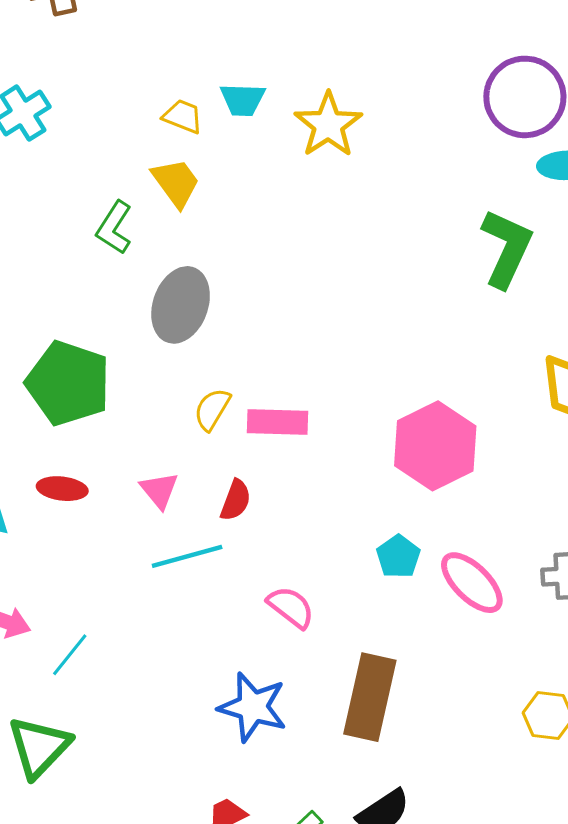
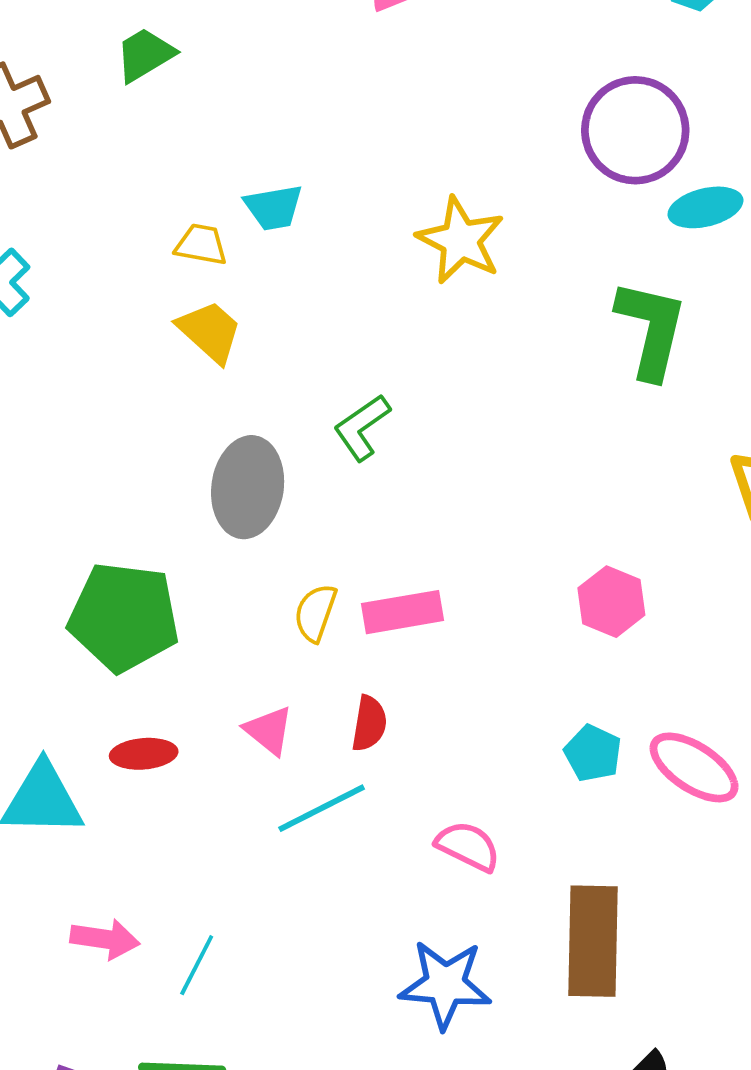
yellow star: (328, 125) -> (461, 240), moved
green L-shape: (114, 228) -> (362, 427), moved, turned 34
pink hexagon: (435, 446) -> (611, 602), size x0.6

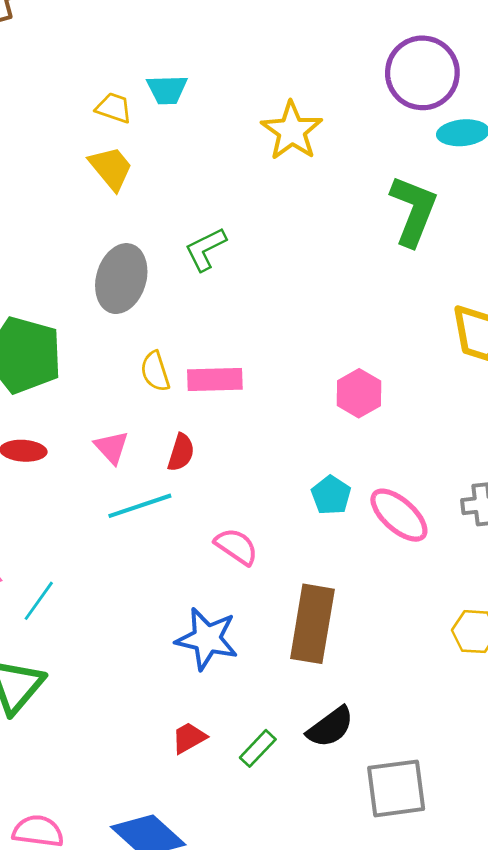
yellow semicircle: (315, 613) -> (155, 371), turned -45

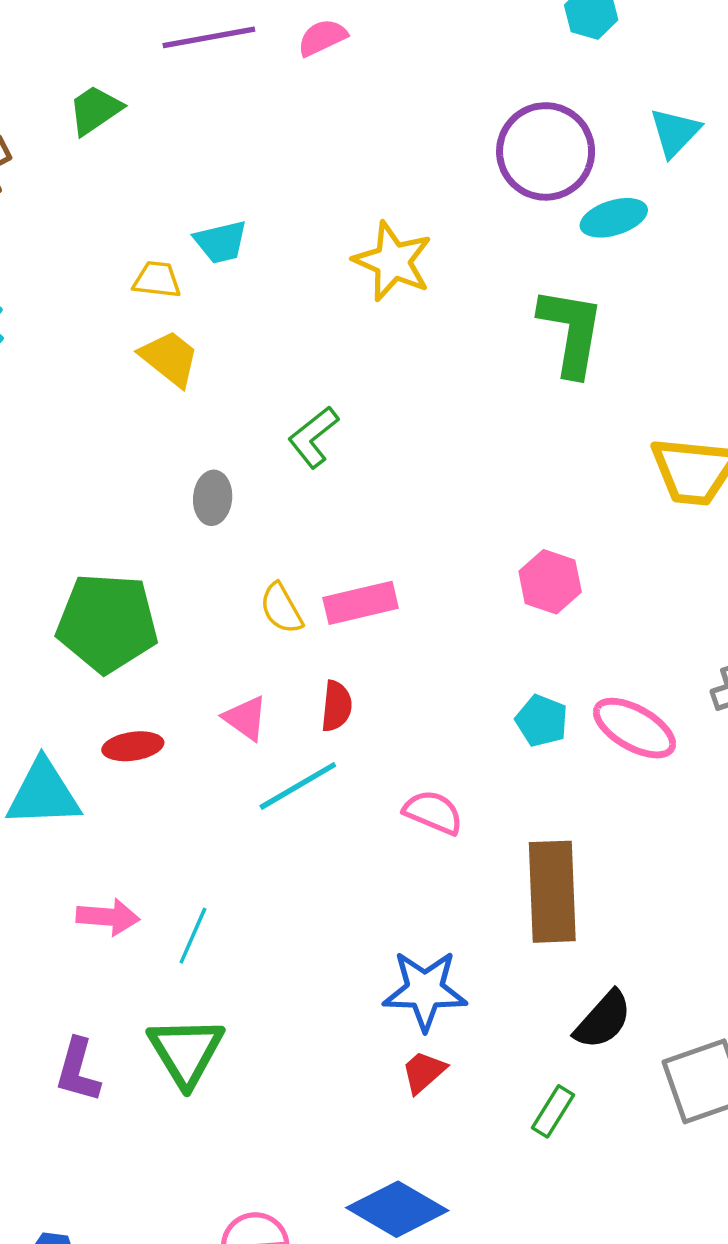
gray ellipse: (121, 279) -> (213, 498), size x0.6
blue star: (207, 639) -> (425, 990), moved
green rectangle: (258, 748) -> (553, 1111), moved

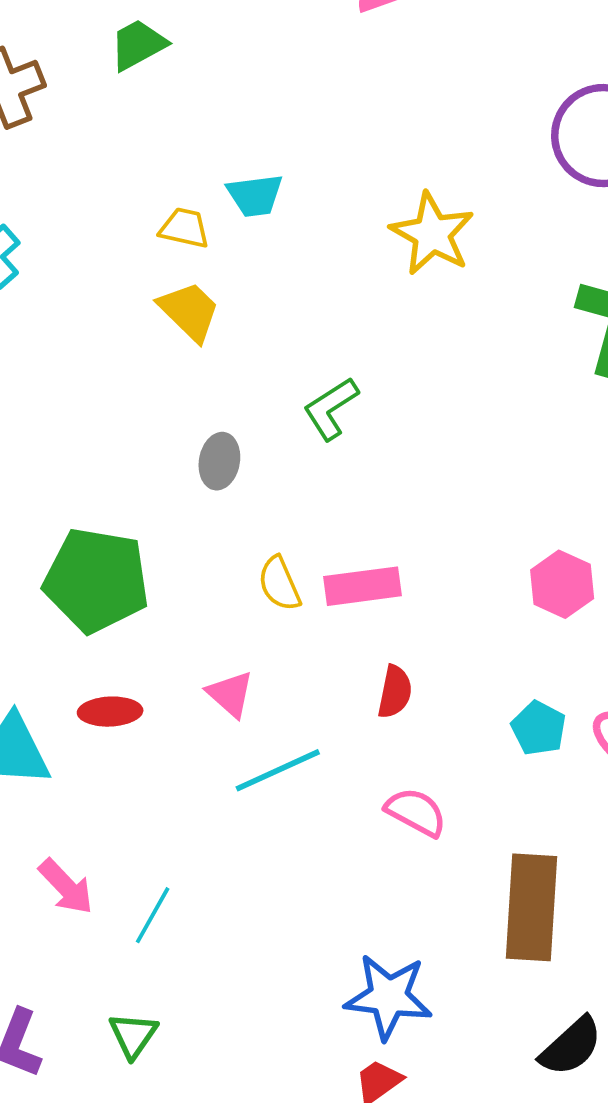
red semicircle: (336, 706) -> (395, 692), moved
pink arrow: (108, 917) -> (66, 887), turned 36
green triangle: (186, 1051) -> (133, 1035), size x0.6

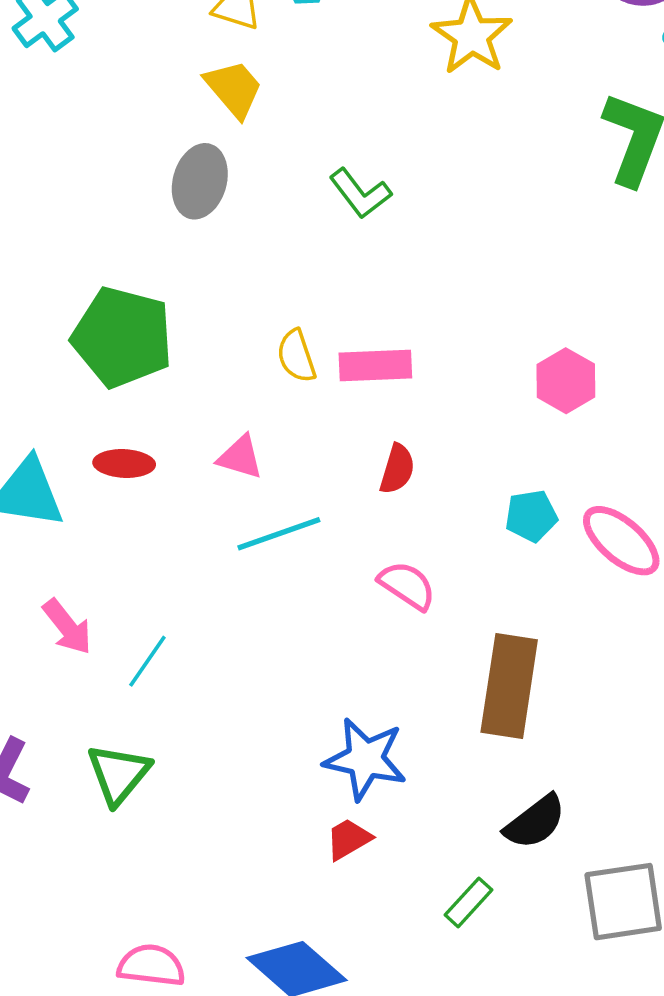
green L-shape: (331, 409) -> (360, 193), turned -100
gray ellipse: (219, 461) -> (200, 181), moved, size x1.4
pink triangle: (230, 694) -> (240, 457), turned -30
cyan pentagon: (539, 728) -> (531, 516), turned 30
green triangle: (133, 1035) -> (119, 774), size x1.4

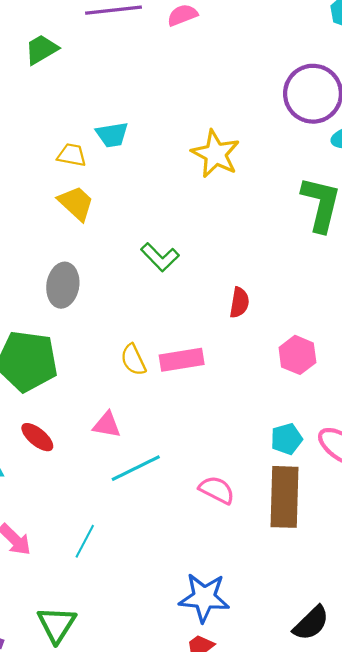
gray ellipse: (200, 181) -> (63, 285), moved
red ellipse: (124, 464) -> (37, 437), turned 44
red semicircle: (397, 469) -> (239, 303), moved
cyan line: (147, 661) -> (85, 541), moved
brown rectangle: (509, 686) -> (285, 497), moved

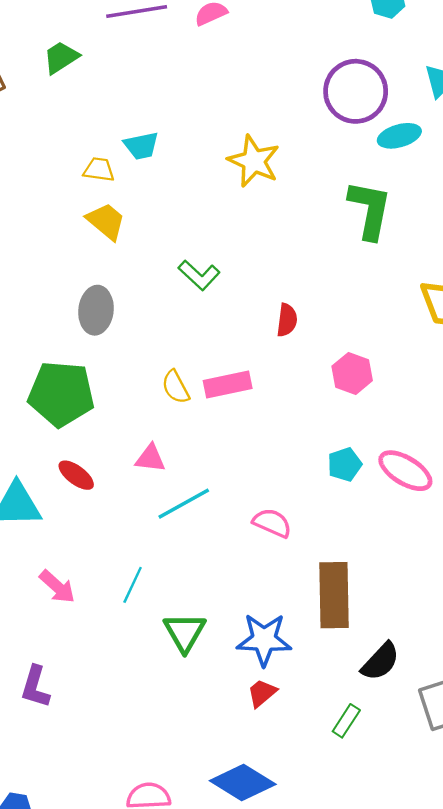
brown rectangle: (285, 497) -> (334, 595), moved
green triangle: (57, 625) -> (185, 632), moved

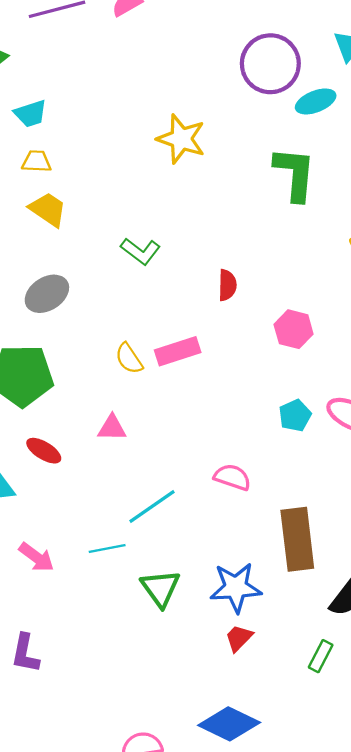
cyan trapezoid: (141, 146) -> (31, 114), moved
gray ellipse: (96, 310) -> (47, 294), turned 57
cyan line: (184, 504) -> (152, 506), moved
cyan line: (133, 585) -> (107, 548), turned 60

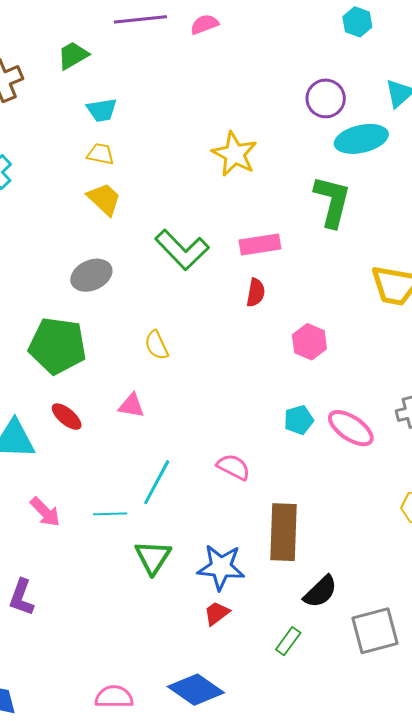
purple circle: (270, 64) -> (326, 98), size x0.7
cyan ellipse: (316, 101) -> (361, 139), size x1.4
green L-shape: (141, 251) -> (182, 250), size x1.5
pink rectangle: (178, 351) -> (260, 245), moved
cyan line: (152, 506) -> (157, 482), turned -36

